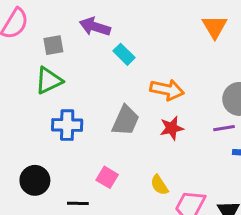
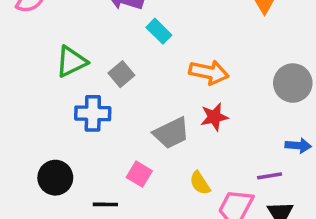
gray square: (53, 45) -> (121, 74), moved, turned -30
gray trapezoid: (126, 120) -> (171, 133), moved, turned 40
purple line: (224, 128) -> (270, 176), moved

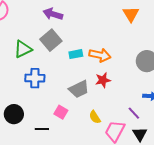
cyan rectangle: (159, 31) -> (76, 54), moved, turned -56
gray square: (121, 74) -> (51, 40), moved, size x1.5
purple line: (270, 176) -> (134, 113), turned 56

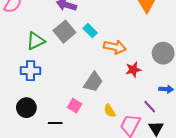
cyan rectangle: (76, 54) -> (90, 31), moved, turned 56
blue cross: (35, 78) -> (31, 71), moved
red star: (103, 80) -> (133, 70), moved
gray trapezoid: (79, 89) -> (93, 82), turned -30

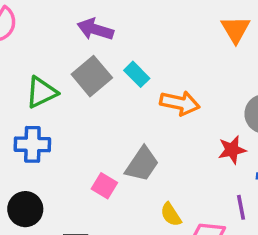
red star: (133, 70) -> (232, 150), moved
pink square: (75, 106) -> (104, 186), moved
purple line: (150, 107) -> (241, 207), turned 32

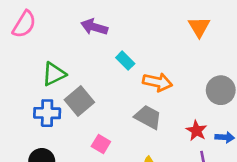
gray square: (92, 76) -> (79, 101), moved
red star: (232, 150) -> (196, 131), moved, turned -30
gray trapezoid: (142, 164) -> (148, 117), moved, turned -96

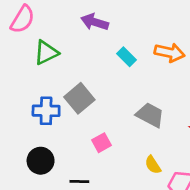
green triangle: (54, 74) -> (46, 53), moved
orange arrow: (157, 82) -> (169, 53), moved
pink square: (101, 144) -> (102, 143), turned 30

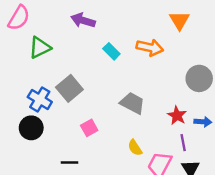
blue cross: (46, 111) -> (40, 99), turned 30
black circle: (41, 161) -> (31, 128), moved

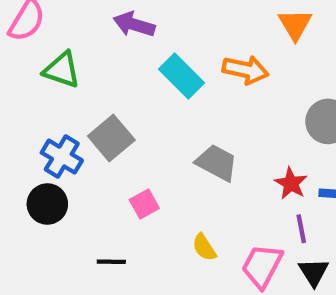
green triangle: (40, 48) -> (62, 70), turned 45
cyan rectangle: (111, 51) -> (182, 76), size x1.5
yellow semicircle: (135, 148) -> (204, 247), moved

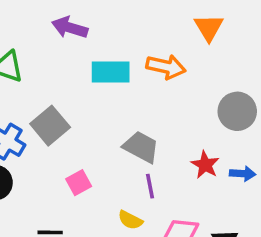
cyan rectangle: (182, 76) -> (111, 72), turned -45
purple line: (301, 229) -> (150, 186), moved
yellow semicircle: (204, 247) -> (130, 220), turned -30

